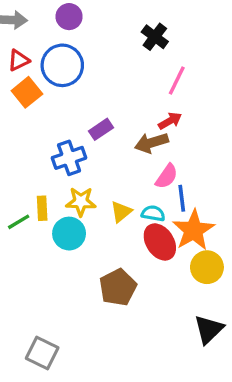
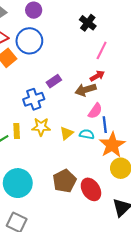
cyan circle: (69, 234) -> (18, 183), moved, size x1.4
red ellipse: (160, 242) -> (91, 189), moved

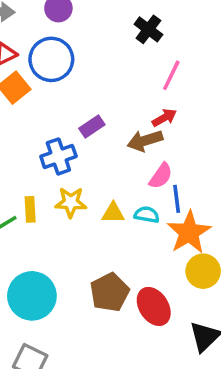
yellow triangle: (67, 133) -> (113, 213), turned 40

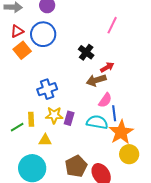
black cross: (148, 29) -> (86, 52), moved
pink line: (171, 75) -> (112, 25), moved
purple rectangle: (92, 126) -> (69, 118), moved, turned -40
yellow triangle: (113, 213) -> (45, 140), moved
cyan semicircle: (147, 215) -> (97, 122), size x1.5

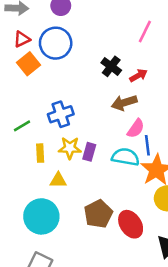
red arrow: (107, 67) -> (138, 75), moved
green line: (17, 127) -> (22, 126), moved

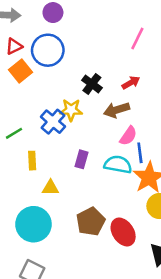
black cross: (111, 66) -> (92, 84), moved
blue cross: (61, 114) -> (53, 122), turned -30
yellow star: (70, 148) -> (71, 110), moved

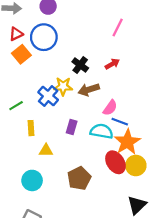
brown arrow: (117, 110) -> (89, 90), moved
blue line: (140, 153) -> (120, 122), turned -63
cyan circle: (33, 224) -> (32, 180), size x0.7
red ellipse: (123, 232) -> (115, 162), moved

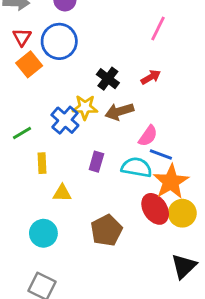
red triangle: (16, 34) -> (22, 37), turned -32

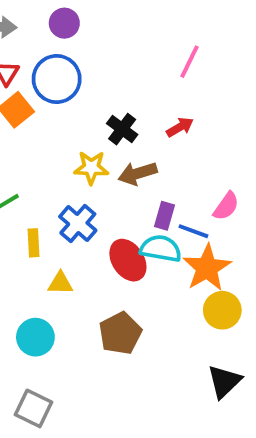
blue cross: (65, 120) -> (78, 223), moved
pink semicircle: (148, 136) -> (226, 206), moved
purple rectangle: (96, 162) -> (165, 216), moved
red ellipse: (155, 209) -> (128, 260), moved

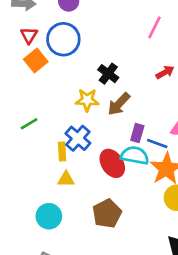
red arrow: (180, 127) -> (165, 72), moved
brown arrow: (138, 173) -> (119, 104), turned -30
yellow rectangle: (34, 243) -> (62, 152), moved

